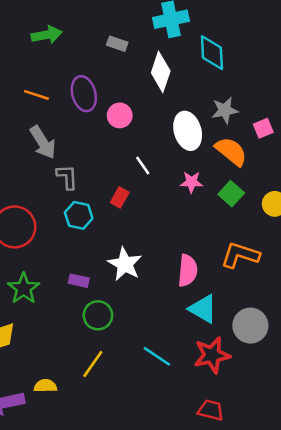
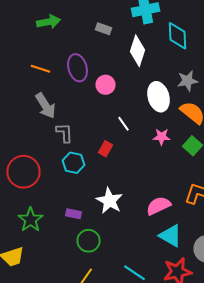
pink semicircle: (188, 270) -> (158, 206), turned -120

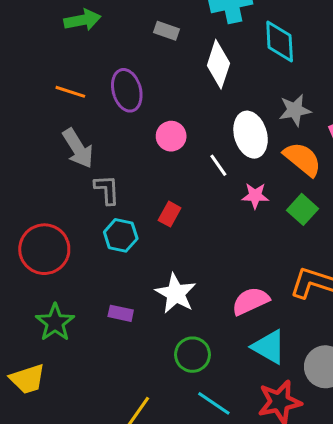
pink circle: (106, 85) -> (171, 136), moved
white line: (124, 124) -> (218, 165), moved
green circle: (88, 241) -> (192, 355), moved

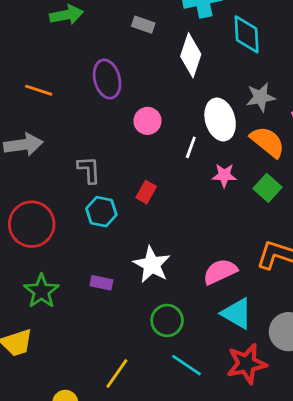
orange line: (70, 92) -> (39, 90), moved
gray arrow: (78, 148) -> (23, 145), moved, turned -66
white line: (218, 165) -> (191, 147), turned 55

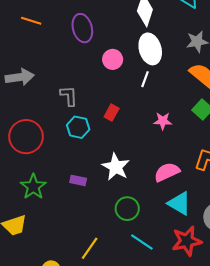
orange line: (39, 90) -> (31, 21), moved
white ellipse: (220, 120) -> (150, 49), moved
pink star: (224, 175) -> (163, 121), moved

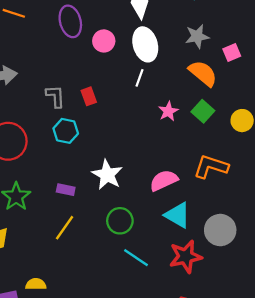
pink circle: (113, 59) -> (104, 41), moved
red rectangle: (112, 113) -> (89, 96), moved, turned -49
pink star: (163, 121) -> (168, 111), moved, turned -30
yellow line: (90, 248) -> (65, 228), moved

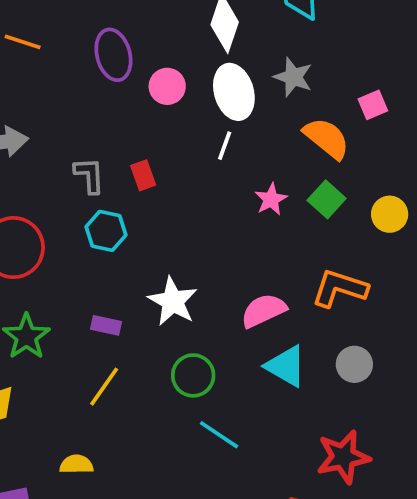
gray star: (197, 36) -> (293, 77), moved, turned 30
gray circle: (220, 230) -> (354, 364), moved, size x0.7
red star: (186, 257) -> (343, 457), moved
yellow semicircle: (36, 284) -> (76, 464), moved

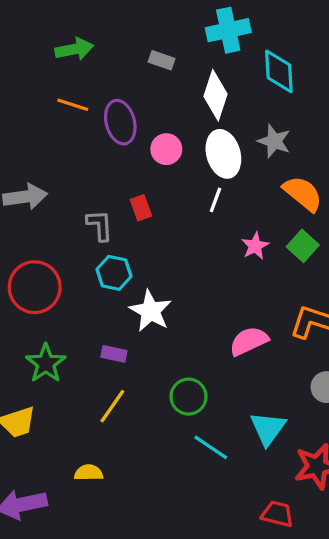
orange line: (23, 42) -> (73, 105), moved
red rectangle: (143, 175) -> (141, 208), moved
white star: (173, 301) -> (150, 311), moved
cyan triangle: (286, 366) -> (268, 428), moved, turned 36

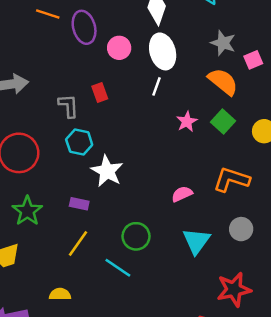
gray star: (274, 141) -> (223, 43), moved
pink semicircle: (249, 341) -> (182, 194), size x0.7
cyan triangle: (268, 428) -> (196, 241), moved
cyan line: (211, 447) -> (118, 268), moved

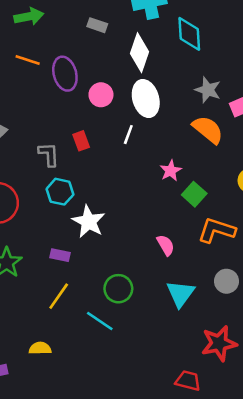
white line: (157, 86) -> (128, 135), moved
green square: (223, 122) -> (194, 194), moved
pink semicircle: (182, 194) -> (166, 245), turned 85

